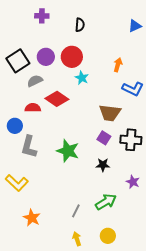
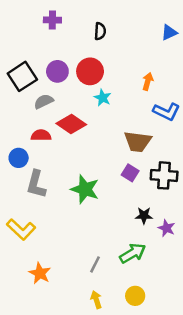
black star: (103, 165) -> (144, 216), moved

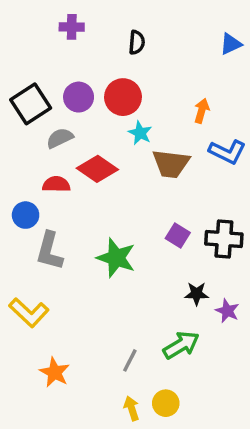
brown trapezoid: (138, 142) -> (171, 164), moved
yellow circle: (135, 296) -> (166, 403), moved

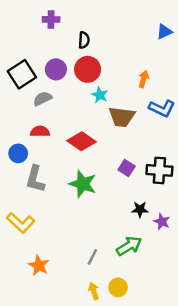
black semicircle: (137, 42) -> (84, 40), moved
red diamond: (97, 169) -> (81, 141), moved

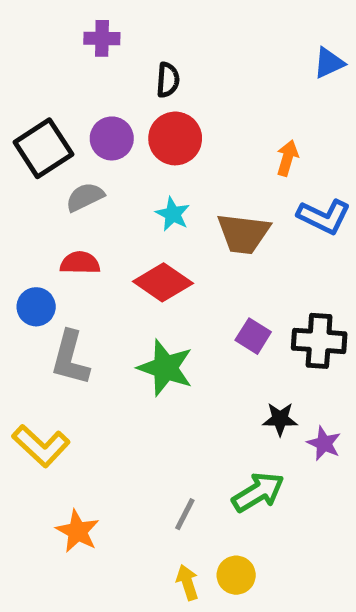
cyan star: (100, 95) -> (173, 214), moved

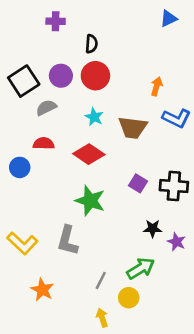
blue triangle: (329, 63) -> (169, 19), moved
gray L-shape: (70, 358) -> (68, 241), moved
yellow circle: (236, 575) -> (129, 298), moved

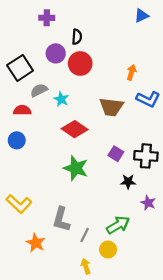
purple circle: (61, 76) -> (56, 53), moved
cyan star: (94, 117) -> (61, 99), moved
red semicircle: (44, 143) -> (22, 110), moved
black star: (153, 229) -> (128, 182), moved
gray L-shape: (68, 241) -> (61, 219), moved

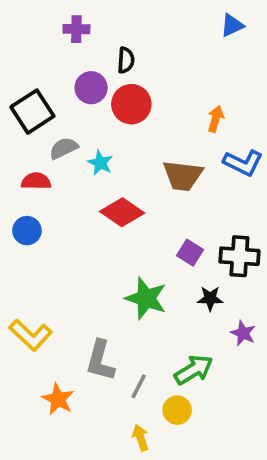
green star: (76, 168) -> (146, 298), moved

